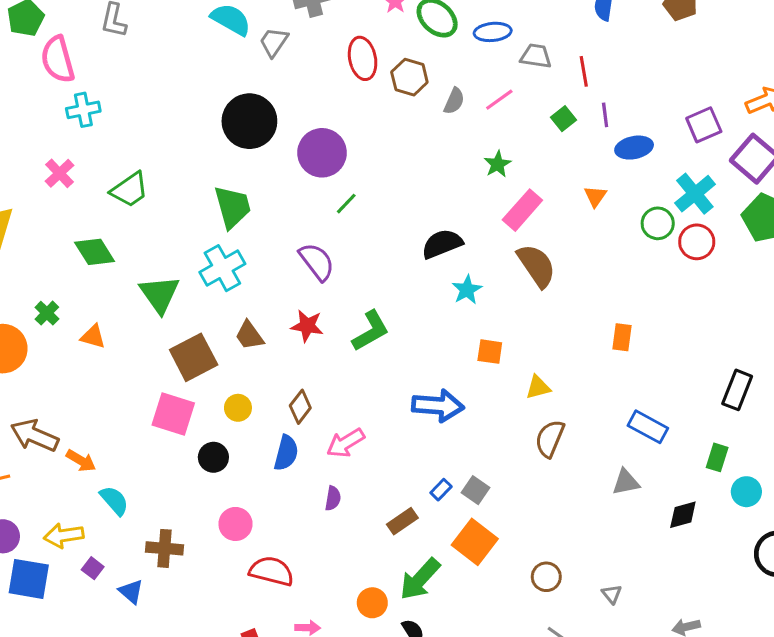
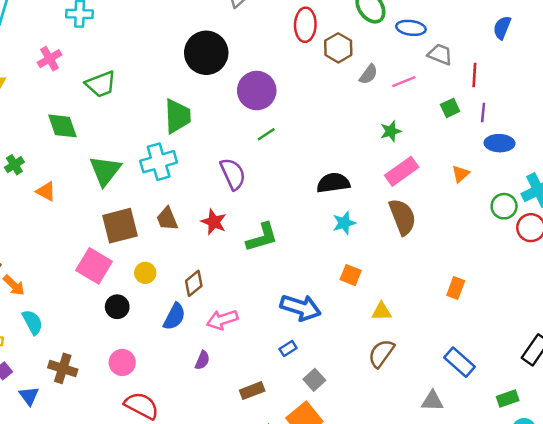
green rectangle: (717, 457) -> (508, 398), turned 40
blue rectangle: (441, 490) -> (288, 349), moved

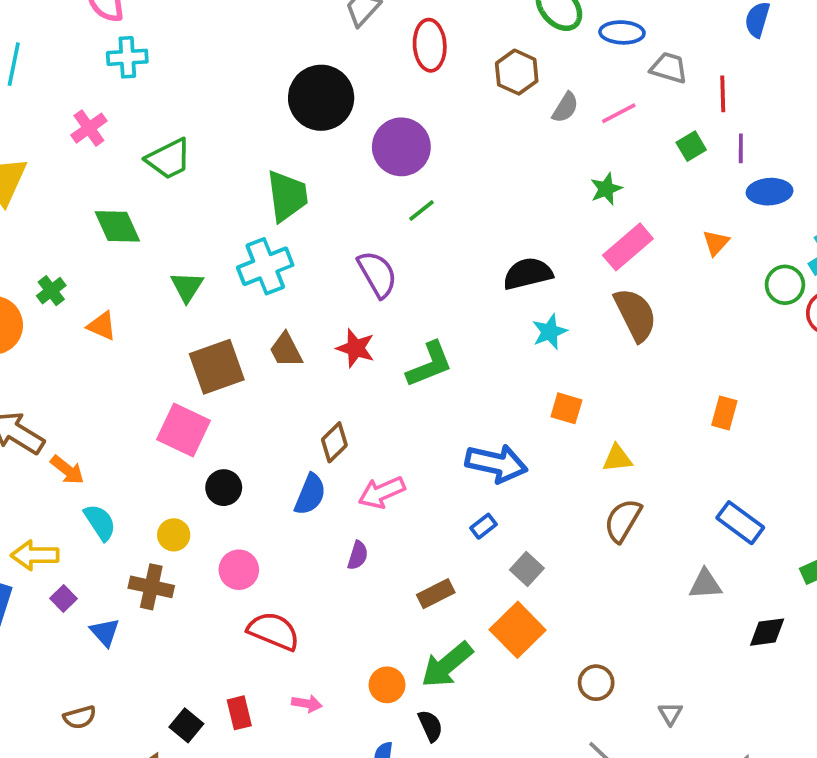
red ellipse: (305, 25) -> (430, 45), moved
green triangle: (105, 171) -> (187, 287), size x0.7
yellow circle: (145, 273) -> (174, 535), moved

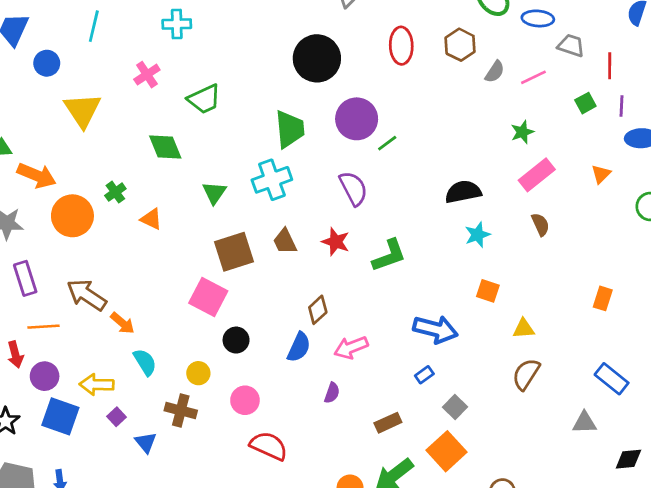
red ellipse: (430, 45) -> (401, 46), moved
purple circle: (401, 147) -> (357, 119), moved
brown semicircle: (635, 315) -> (540, 224), size x0.6

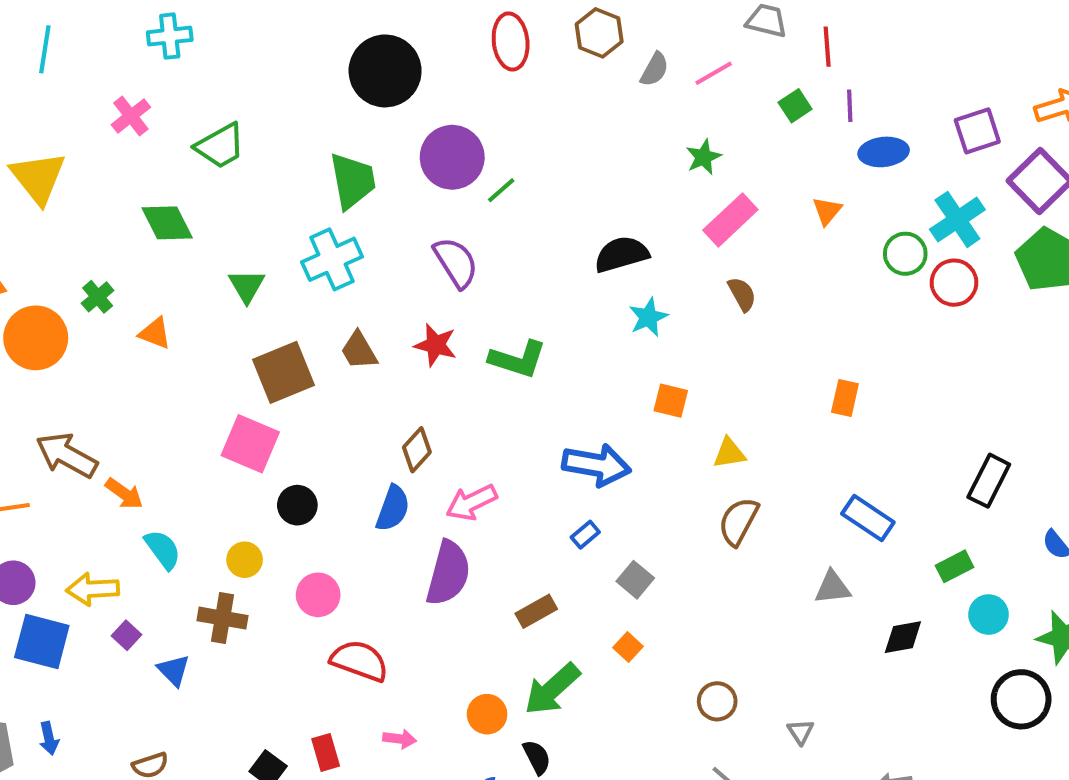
green L-shape: (389, 255) -> (518, 359), turned 42
purple semicircle: (332, 393) -> (448, 573), size x2.0
orange square: (447, 451) -> (628, 647), size x0.5

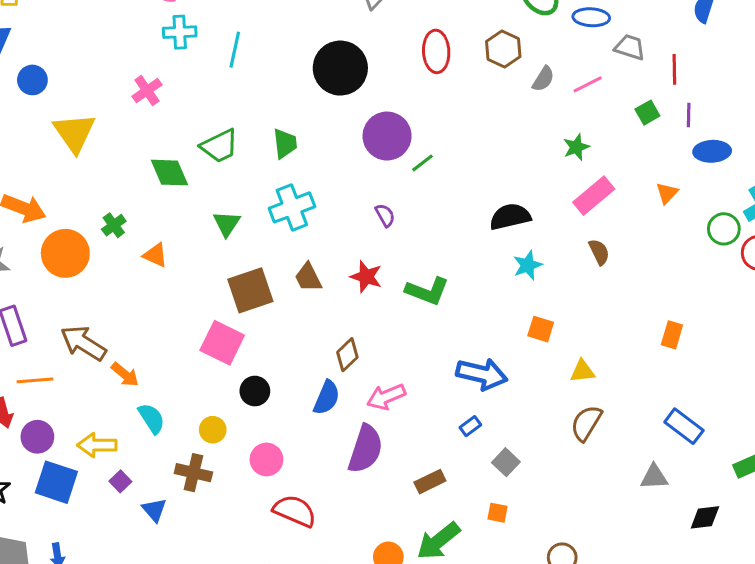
cyan line: (45, 49) -> (235, 50), moved
green trapezoid: (220, 146) -> (219, 146), moved
green trapezoid: (353, 181) -> (285, 144), moved, size x0.7
purple semicircle: (456, 262) -> (385, 215), size x0.6
orange square: (628, 647) -> (498, 513), turned -35

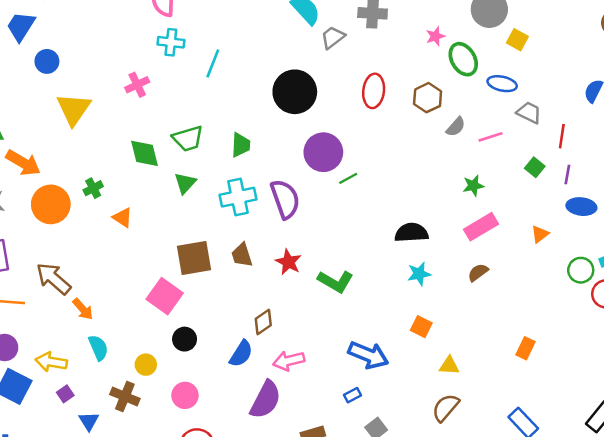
green square: (647, 113) -> (535, 167), turned -30
purple semicircle: (385, 215) -> (285, 199), moved, size x2.0
green triangle: (227, 224) -> (185, 183), moved
brown semicircle: (599, 252) -> (478, 272), turned -110

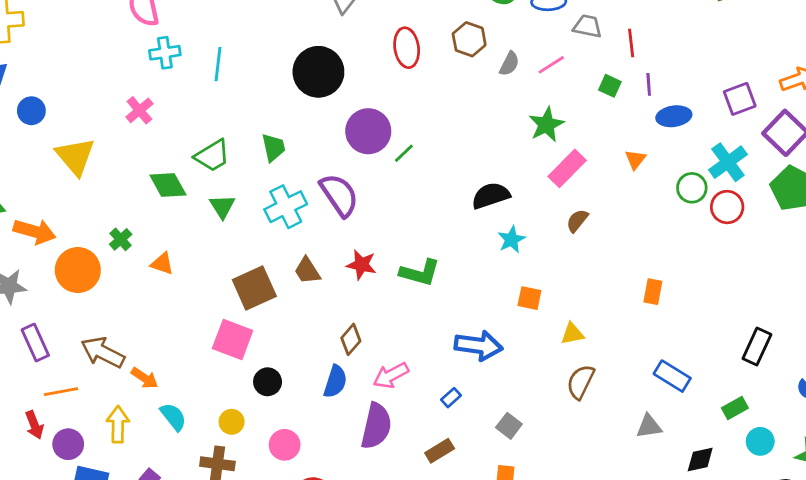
green star: (473, 186) -> (546, 125), size x1.4
yellow arrow: (51, 362) -> (118, 424), moved, turned 96
blue rectangle: (352, 395) -> (451, 398), moved

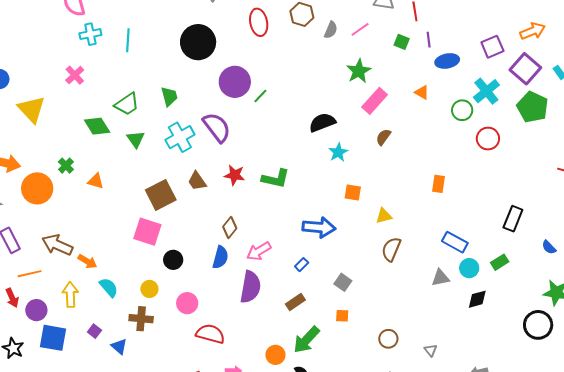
orange triangle: (635, 159) -> (422, 92), turned -35
red circle: (727, 207) -> (488, 139), moved
cyan circle: (760, 441) -> (469, 268), moved

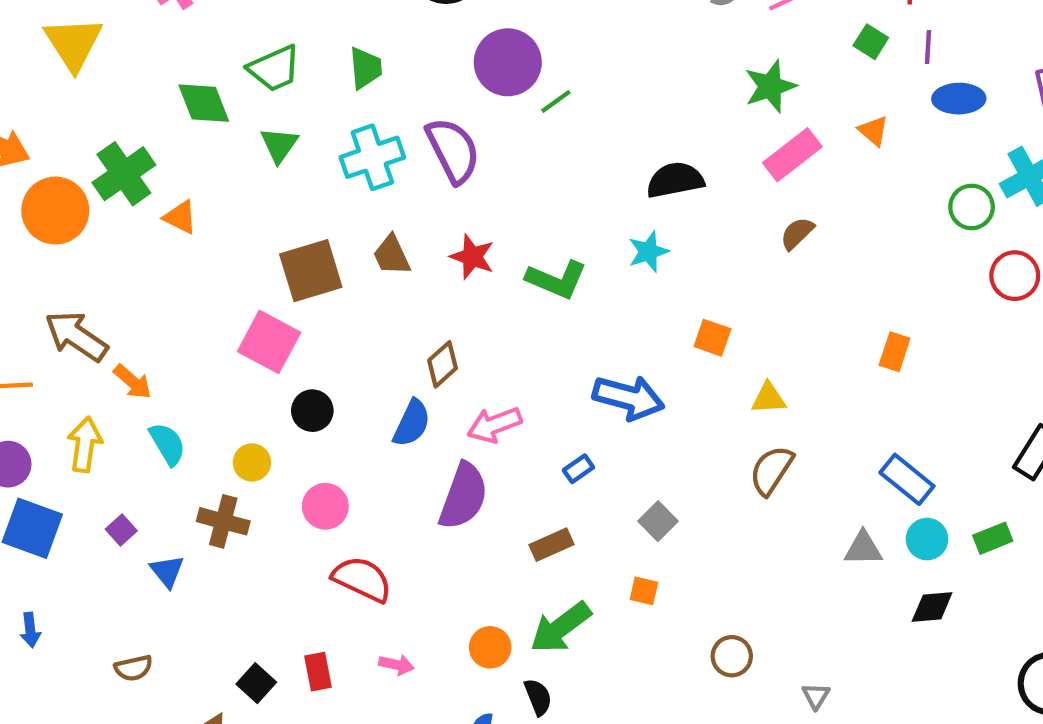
orange triangle: (422, 92) -> (873, 131), moved
cyan star: (338, 152) -> (648, 252), moved
green cross: (66, 166) -> (124, 174), size x1.8

